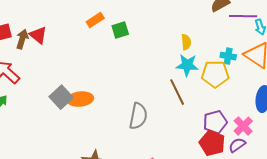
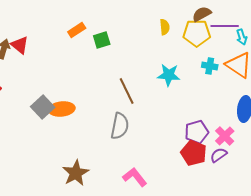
yellow semicircle: (186, 42) -> (165, 27), moved
yellow pentagon: (215, 74) -> (197, 33), moved
brown line: (177, 92) -> (127, 91), moved

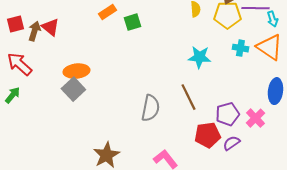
brown line: (127, 91) -> (188, 97), moved
orange ellipse: (62, 109) -> (76, 71), moved
red pentagon: (194, 153) -> (207, 135), moved, turned -30
purple semicircle: (219, 155) -> (231, 143), moved

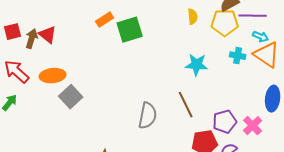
cyan arrow: (272, 19) -> (261, 37), moved, turned -49
green square: (132, 22) -> (130, 30), size x1.5
orange ellipse: (76, 71) -> (53, 76), moved

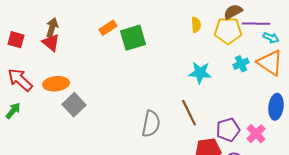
red square: (13, 32) -> (16, 40), turned 30
cyan arrow: (261, 37) -> (271, 38), moved
brown arrow: (32, 39) -> (52, 28), moved
cyan cross: (238, 56) -> (241, 64), turned -35

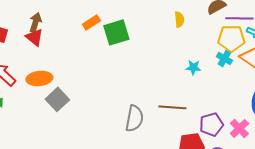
yellow pentagon: (228, 31) -> (231, 38), moved
cyan cross: (241, 64) -> (224, 58), turned -35
cyan star: (200, 73) -> (193, 67), moved, size x0.7
brown line: (189, 113) -> (172, 107), turned -60

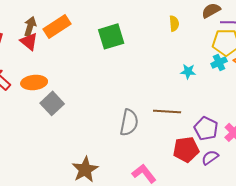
orange rectangle: (91, 22) -> (57, 26), moved, size x1.5
cyan cross: (224, 58) -> (219, 62), turned 35
purple pentagon: (211, 124) -> (206, 128), turned -30

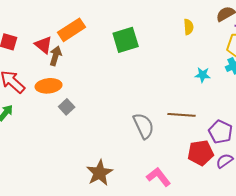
brown arrow: (30, 26) -> (56, 56), moved
gray square: (52, 103) -> (67, 107), size x0.7
gray semicircle: (129, 122) -> (144, 126), turned -36

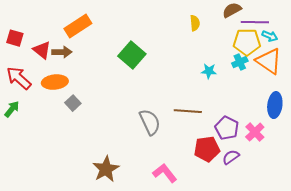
green square: (126, 40) -> (132, 55), moved, turned -32
red triangle: (44, 45) -> (42, 50), moved
brown arrow: (56, 56) -> (62, 52), turned 72

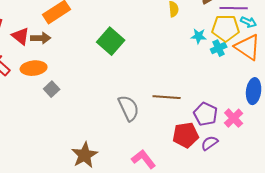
cyan star: (209, 71) -> (199, 36), moved

